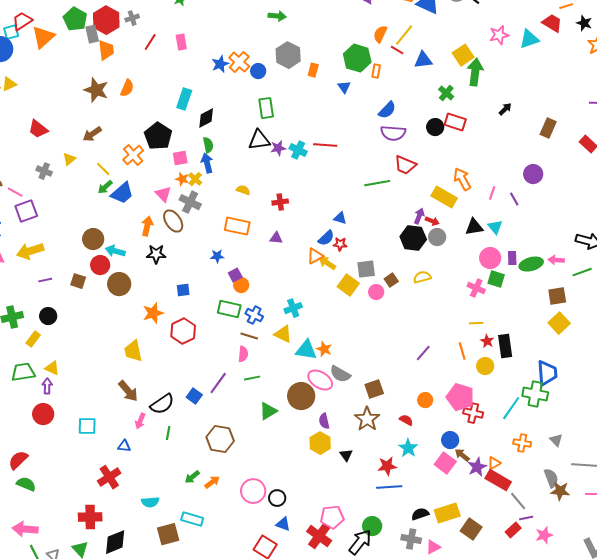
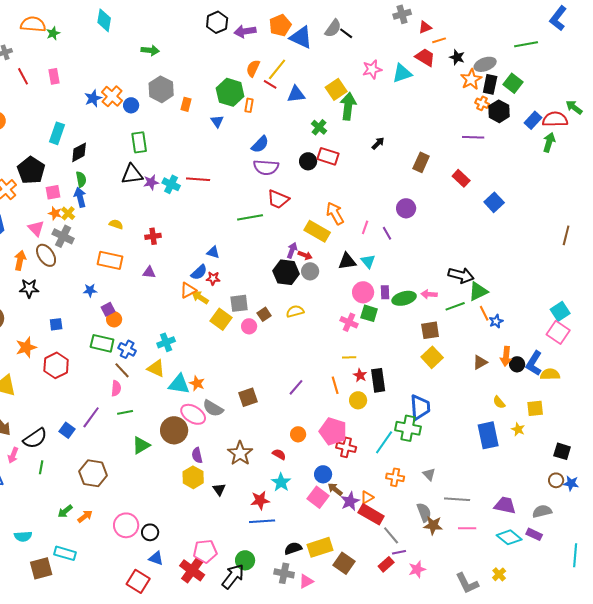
red line: (150, 42) -> (23, 76), turned -60
brown line: (249, 336) -> (122, 370), turned 30
brown square: (374, 389) -> (248, 397), moved

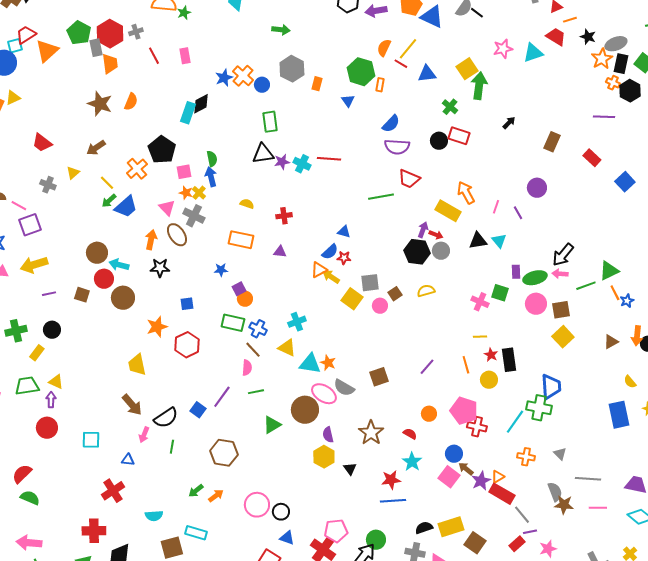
black diamond: (79, 152) -> (201, 104), moved
black arrow: (461, 275) -> (563, 255), moved, turned 115
pink circle: (363, 292) -> (536, 304), moved

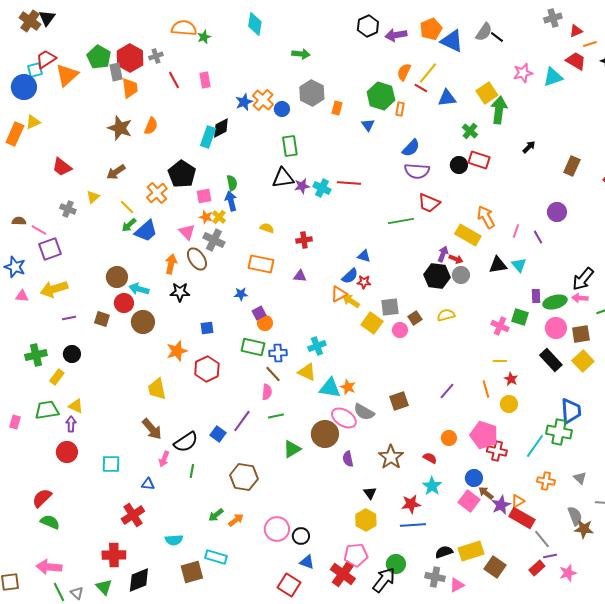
blue cross: (258, 329) -> (278, 353), turned -30
black rectangle: (509, 360) -> (551, 360), moved, turned -35
yellow hexagon: (324, 457) -> (366, 520), moved

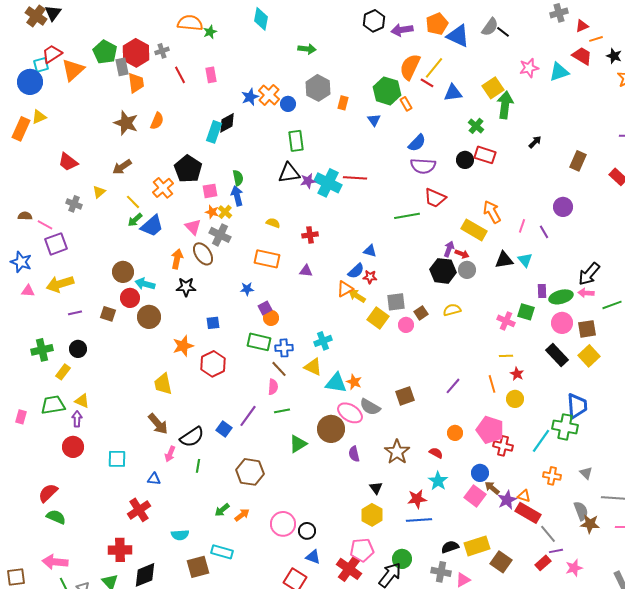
orange semicircle: (404, 72) -> (410, 67), size x1.5
orange rectangle: (400, 109) -> (406, 104), turned -40
cyan cross: (322, 188) -> (328, 183), size x1.5
orange triangle: (518, 501) -> (524, 496), turned 48

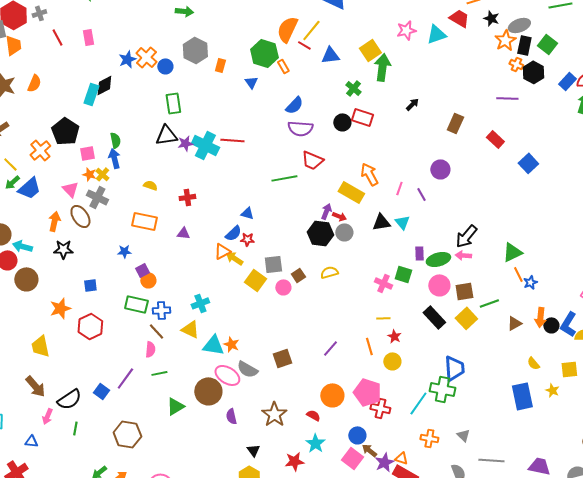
green line: (612, 305) -> (489, 303), moved
orange circle: (455, 433) -> (332, 395), size x1.5

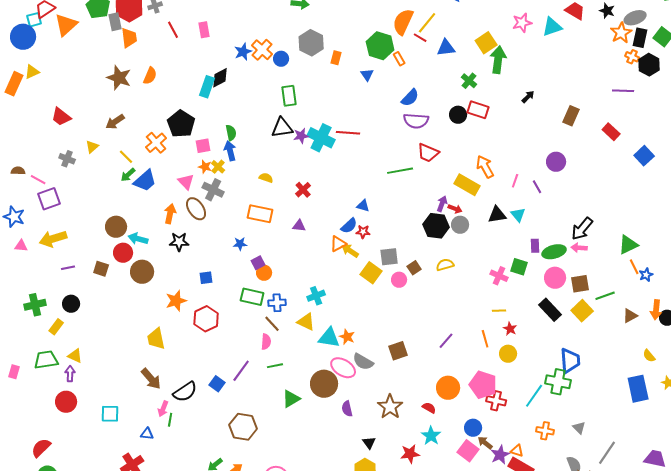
red cross: (187, 197) -> (303, 190), turned -35
green line: (75, 428) -> (170, 420), moved
gray line: (491, 460) -> (607, 453), turned -60

